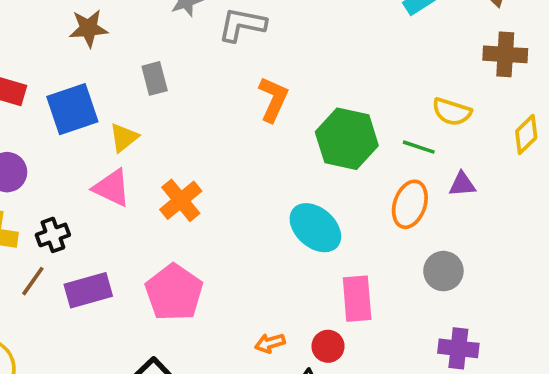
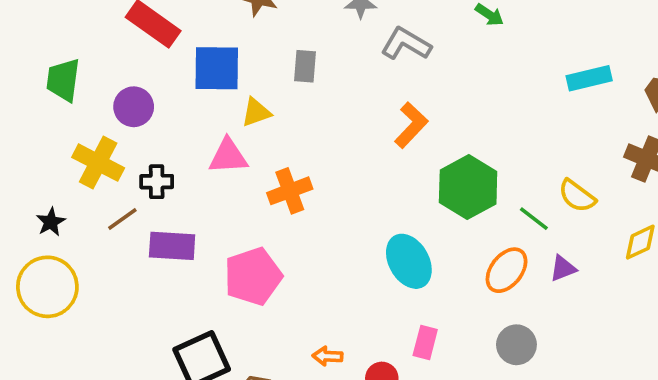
purple triangle: (462, 184) -> (563, 268), turned -36
pink triangle: (112, 188) -> (228, 156), turned -48
pink rectangle: (357, 299) -> (425, 343), size x0.7

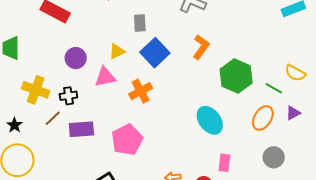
blue square: (217, 68) -> (155, 53), moved, turned -36
purple circle: (134, 107) -> (76, 58), moved

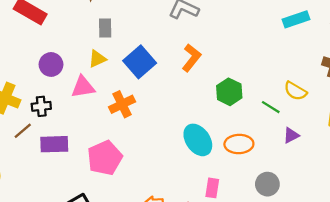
gray rectangle: (140, 23) -> (105, 28), moved
green hexagon: (236, 76) -> (229, 92), size x0.7
orange ellipse: (263, 118) -> (239, 144), moved, turned 55

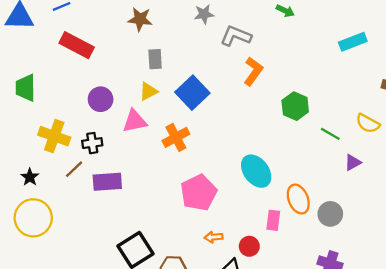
orange L-shape: (191, 58) -> (253, 71), moved
yellow semicircle: (295, 91) -> (368, 123), moved
green hexagon: (229, 92) -> (295, 106), moved
orange ellipse: (239, 144) -> (298, 199), moved, turned 72
pink pentagon: (105, 158) -> (199, 193), moved

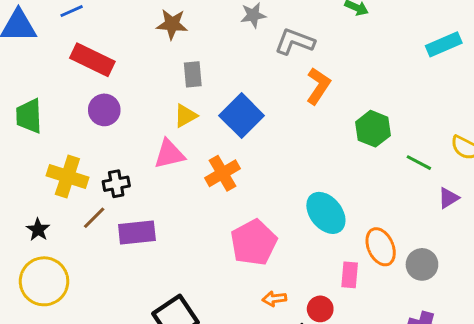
purple circle: (101, 99) -> (104, 110), moved

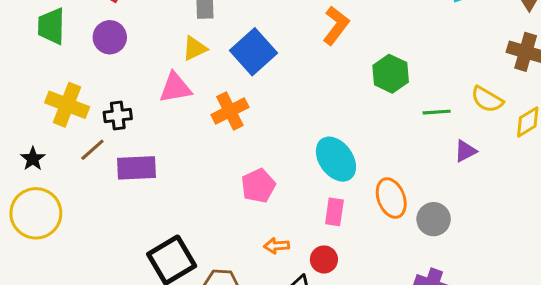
green trapezoid: (29, 116) -> (51, 26), moved
green line: (419, 163) -> (437, 112), turned -35
pink pentagon: (254, 243) -> (258, 186), size x0.7
pink rectangle: (350, 275) -> (334, 212), moved

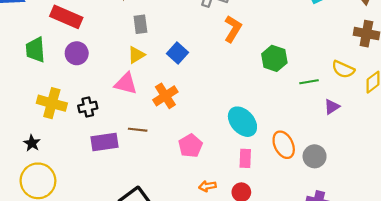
blue square: (254, 52) -> (178, 53), size x0.7
pink triangle: (175, 88) -> (126, 84), turned 30
brown line: (92, 150) -> (138, 130), moved, turned 54

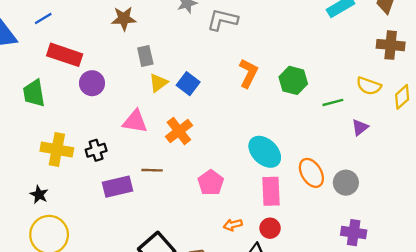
orange L-shape: (233, 29) -> (248, 73), moved
purple circle: (77, 53) -> (92, 83), moved
yellow triangle: (136, 55) -> (158, 83), moved
pink rectangle: (245, 158) -> (271, 191), size x1.4

